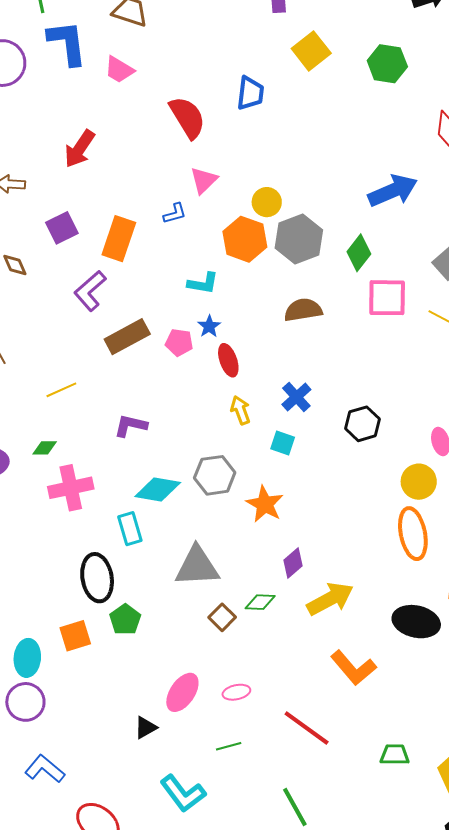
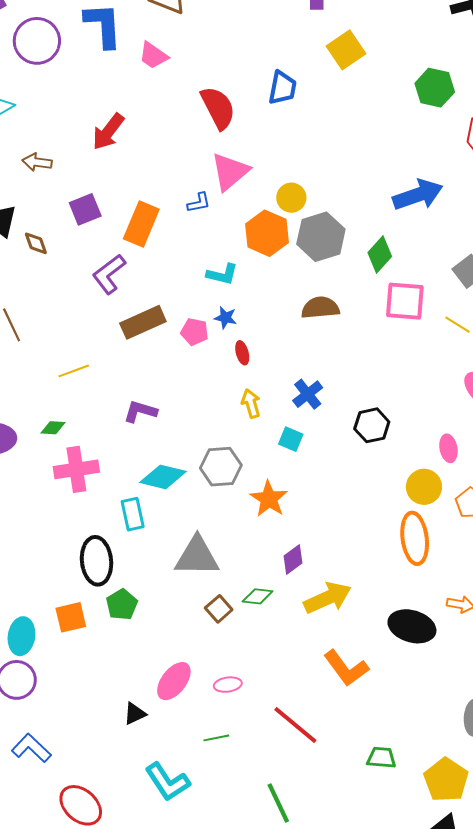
green hexagon: (387, 64) -> (435, 88), moved
pink triangle: (204, 180) -> (230, 172), size x1.4
blue star: (209, 326) -> (225, 318), turned -30
red ellipse: (228, 360) -> (242, 353), size x0.7

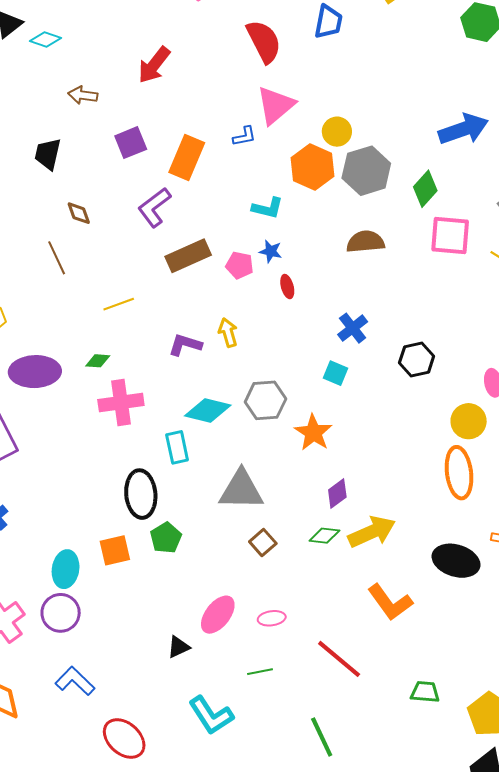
brown diamond: (36, 243) -> (79, 213), moved
yellow arrow: (251, 403) -> (228, 333), moved
green diamond: (258, 596) -> (324, 536), moved

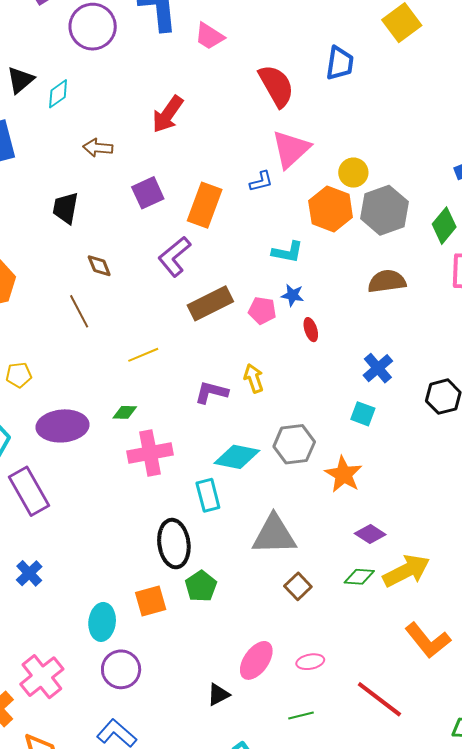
cyan diamond: (46, 40) -> (58, 94), turned -52
purple diamond: (337, 493) -> (370, 534), turned 72
purple circle: (61, 613) -> (121, 669), moved

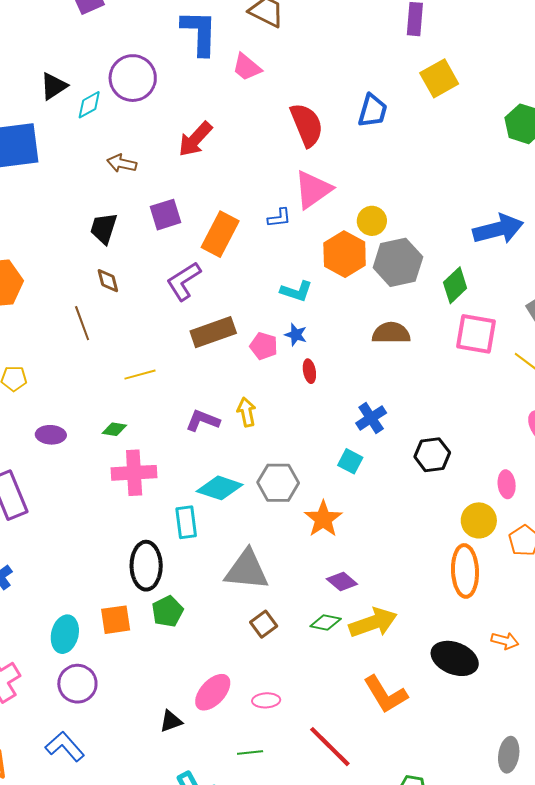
purple circle: (93, 27) -> (133, 78), moved
black trapezoid: (65, 208) -> (104, 228), moved
purple ellipse: (63, 426) -> (51, 435), size x0.6

